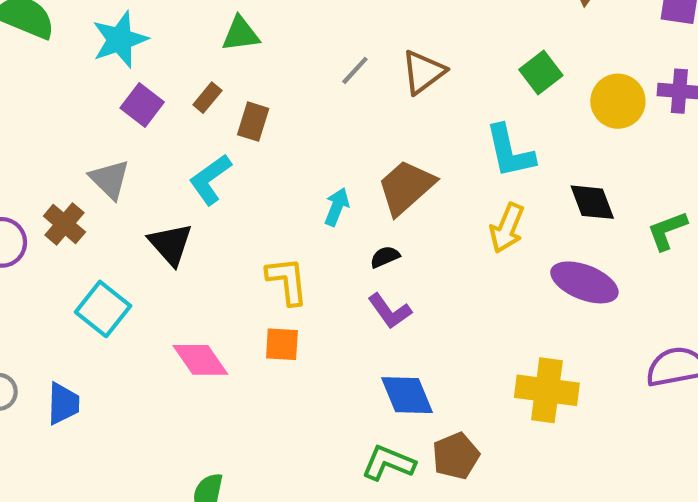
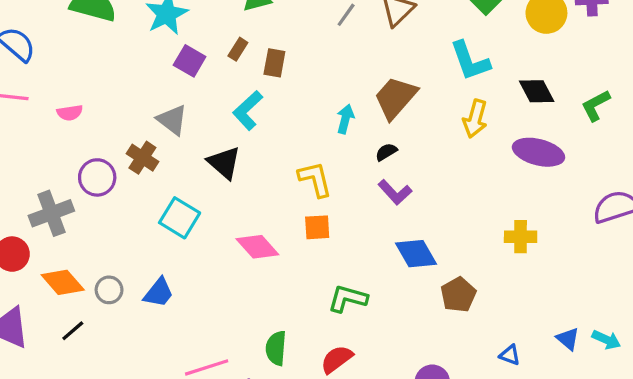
yellow cross: (547, 390) -> (521, 237), size x0.7
blue trapezoid: (63, 404) -> (159, 293), turned 44
green L-shape: (388, 463) -> (348, 299), moved

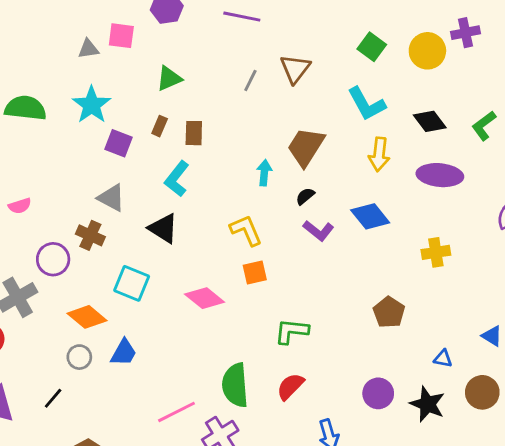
blue diamond: (416, 254) -> (370, 216), moved
orange diamond: (63, 282) -> (87, 317), moved
green semicircle: (276, 348) -> (235, 385), size x1.4

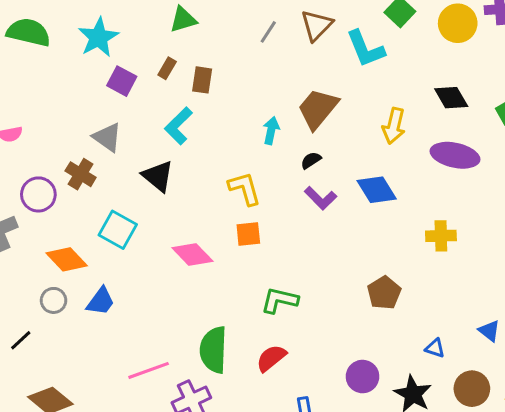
cyan L-shape: (367, 104) -> (366, 49), moved

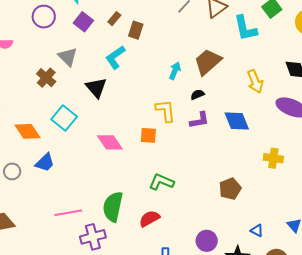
yellow arrow: (394, 126) -> (255, 81), turned -45
yellow L-shape: (245, 189) -> (165, 111), moved
purple circle: (38, 194) -> (44, 17), moved
purple L-shape: (321, 198) -> (199, 120), turned -65
gray circle: (54, 300) -> (12, 171), moved

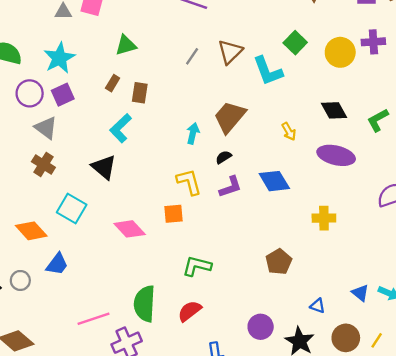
purple square: (83, 22) -> (63, 95), moved, turned 36
gray triangle: (68, 57) -> (46, 128), moved
yellow arrow: (255, 81) -> (289, 131), size x0.7

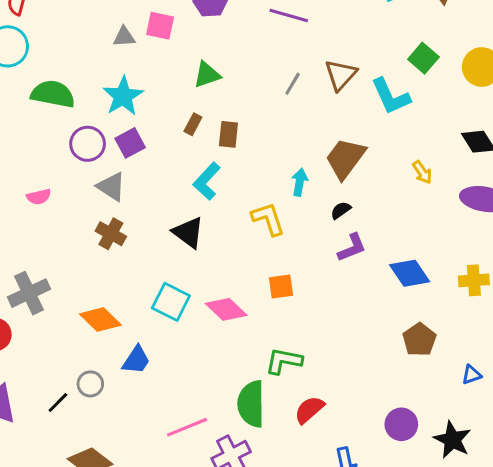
blue diamond: (274, 181) -> (410, 273), moved
yellow L-shape: (189, 182) -> (268, 219), moved
cyan square: (72, 208) -> (171, 302), moved
green L-shape: (197, 266) -> (284, 361), moved
blue triangle: (318, 306) -> (472, 375), moved, turned -35

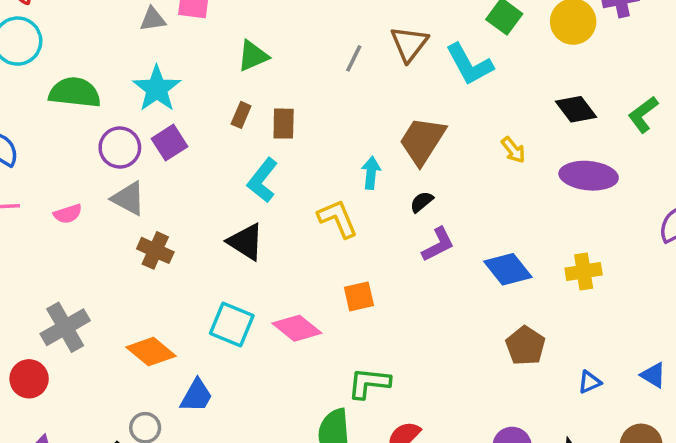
gray triangle: (111, 187) -> (129, 198), moved

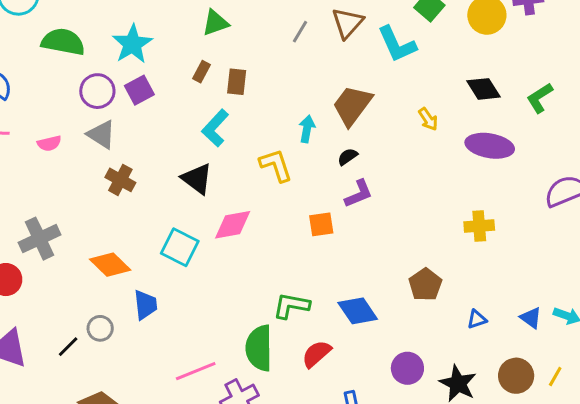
blue diamond: (508, 269) -> (358, 311), moved
orange square: (359, 296) -> (321, 224), moved
pink diamond: (297, 328) -> (233, 225), moved, turned -54
blue trapezoid: (196, 396) -> (145, 305), turned -40

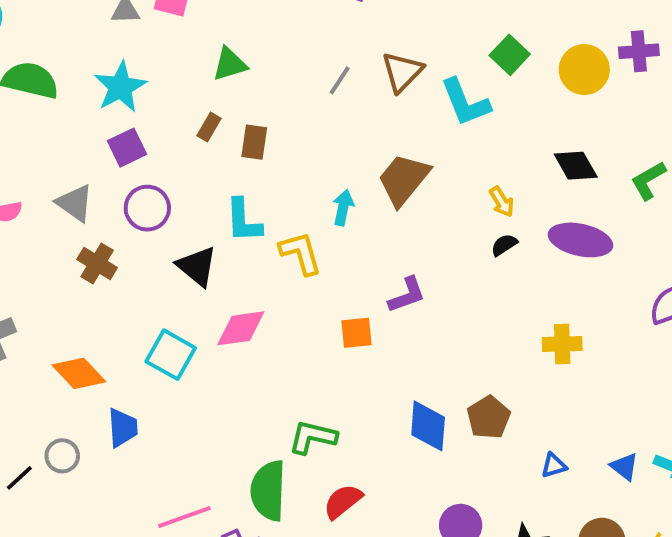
purple circle: (97, 91) -> (147, 208), moved
cyan L-shape: (215, 128) -> (243, 221), moved, turned -48
black semicircle: (348, 157) -> (504, 245), moved
blue diamond: (358, 311) -> (428, 426), moved, turned 36

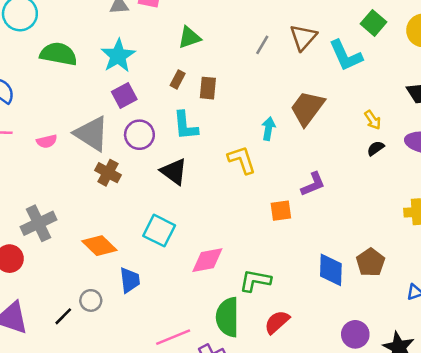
gray triangle: (75, 203) -> (92, 134), size x1.4
cyan L-shape: (243, 221) -> (185, 126), moved
pink diamond: (241, 328) -> (207, 260), moved

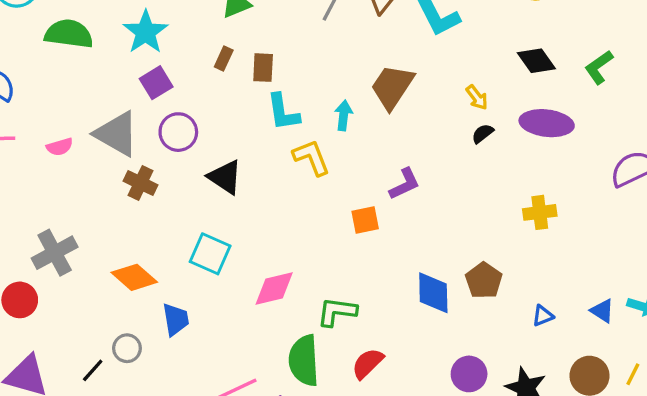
cyan L-shape: (185, 126) -> (283, 112), moved

